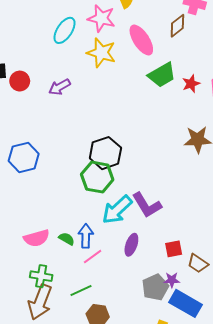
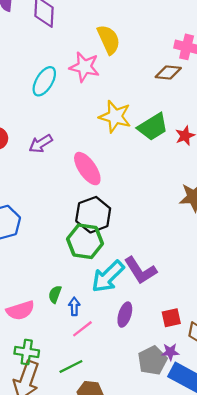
brown diamond: (177, 26) -> (168, 72), turned 45
pink ellipse: (141, 40) -> (87, 169), moved
yellow star: (101, 53) -> (115, 116), moved
blue arrow: (86, 236) -> (74, 306), size x0.7
green semicircle: (67, 239) -> (55, 294), moved, turned -98

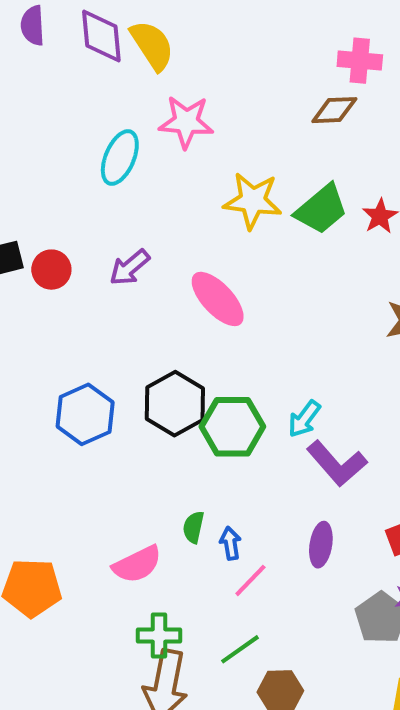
yellow semicircle: (109, 40) -> (152, 45), moved
black hexagon: (93, 215) -> (175, 404), moved
cyan arrow: (108, 276) -> (304, 419), moved, size x0.6

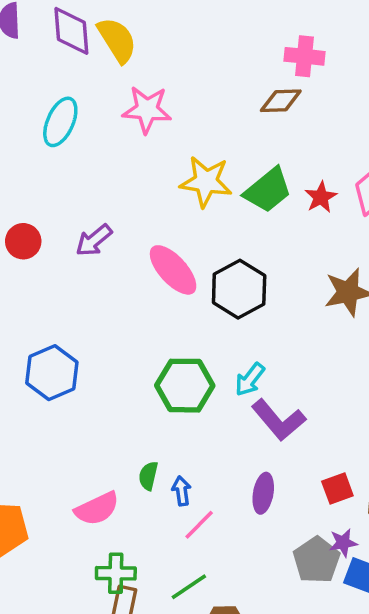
cyan ellipse: (120, 158) -> (60, 122), moved
black hexagon: (175, 404) -> (239, 289), moved

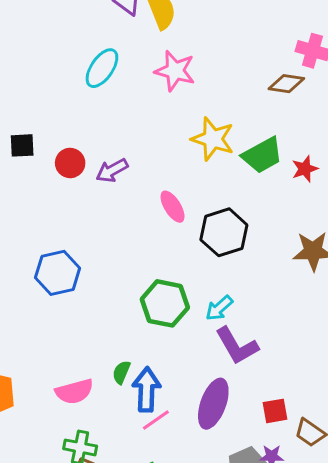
red circle: (23, 241) -> (70, 163), moved
pink ellipse: (173, 270) -> (173, 207), size x0.7
blue arrow: (182, 491) -> (146, 390), size x1.8
purple ellipse: (263, 493) -> (213, 404), size x1.5

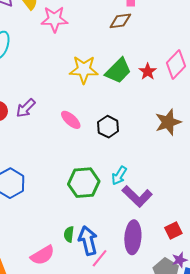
pink star: (175, 71) -> (54, 19), moved
black hexagon: (224, 232) -> (108, 127), size x0.7

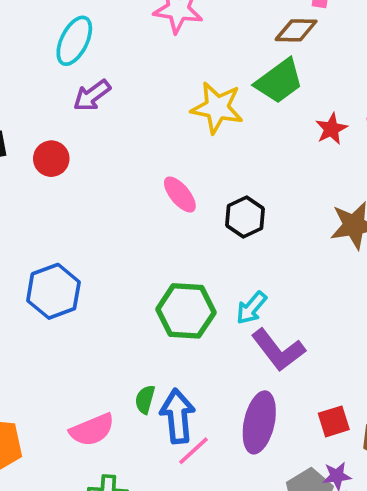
green trapezoid: (118, 71) -> (279, 81), moved
purple arrow: (26, 108) -> (92, 95), moved

